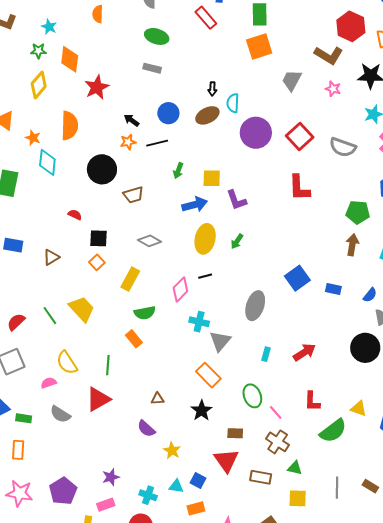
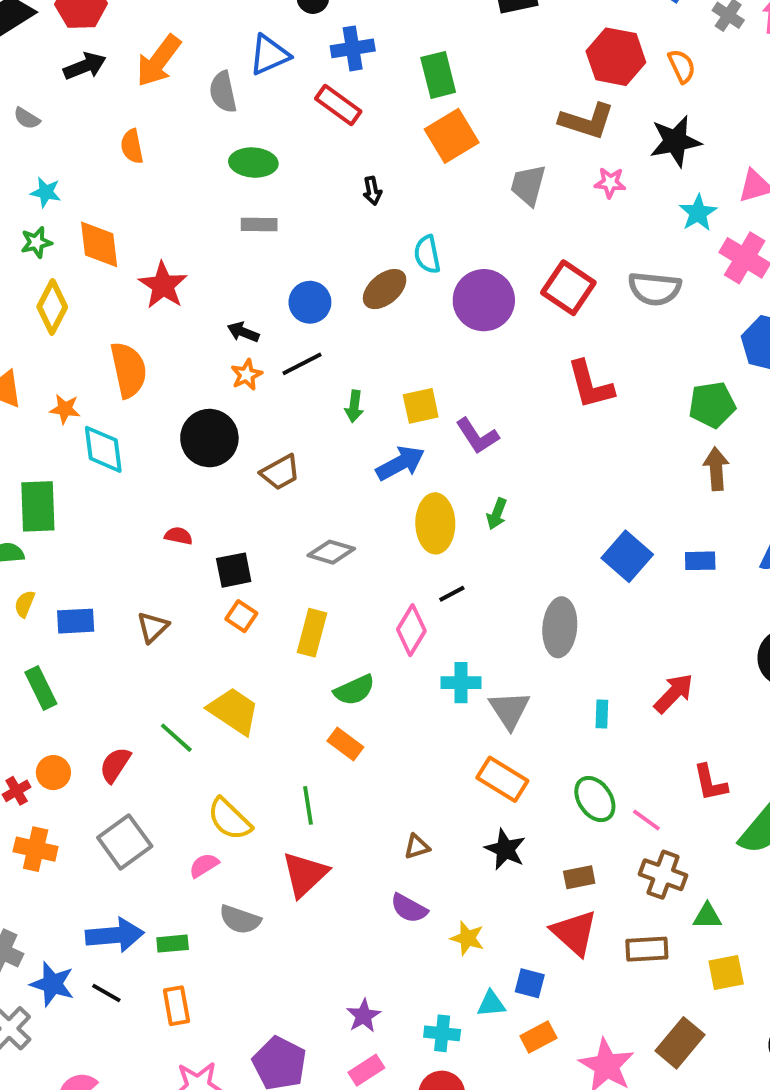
black arrow: (212, 89) -> (372, 191), moved

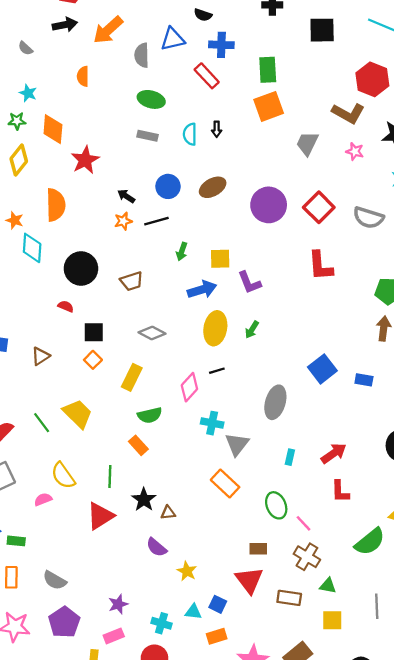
cyan semicircle: (427, 254) -> (190, 134), moved
black circle: (209, 438) -> (81, 268), moved
red L-shape: (710, 783) -> (340, 492), moved
black star: (505, 849) -> (144, 500), moved
gray semicircle: (240, 920) -> (55, 580), moved

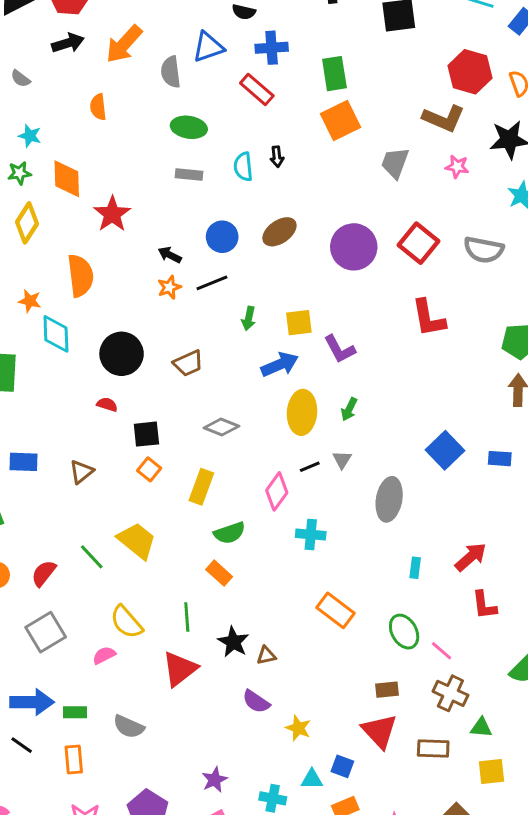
gray triangle: (237, 444) -> (342, 460), moved, size x0.6
gray semicircle: (55, 580) -> (129, 727), moved

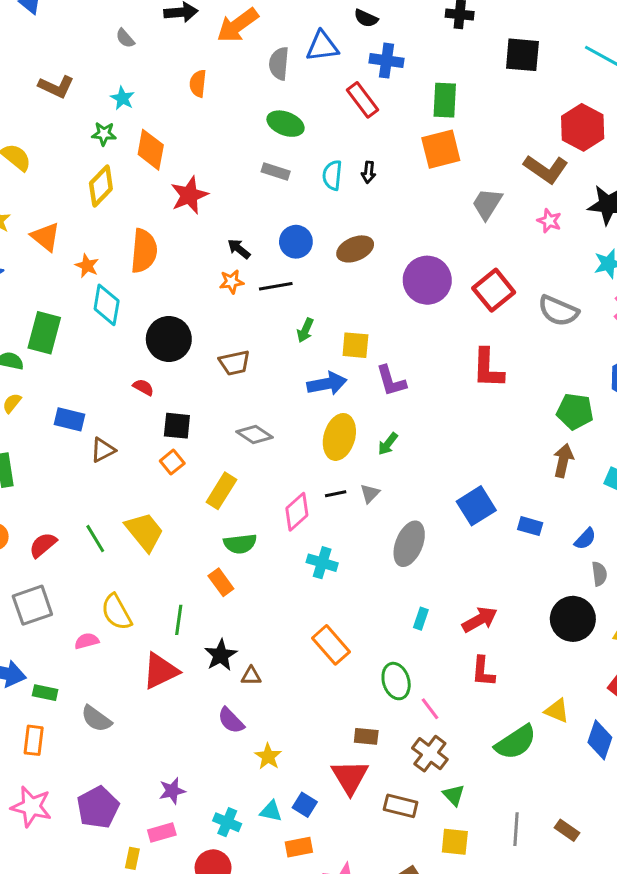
blue rectangle: (24, 462) -> (70, 419), moved
green triangle: (481, 728) -> (454, 795), turned 30

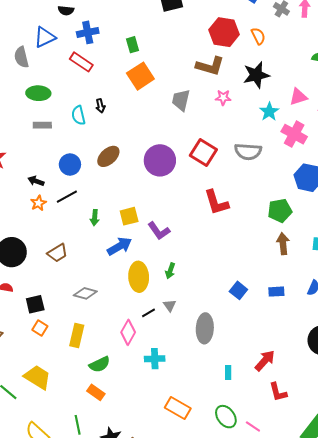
green rectangle: (445, 100) -> (132, 45), size x0.7
blue square: (476, 506) -> (238, 290), size x0.7

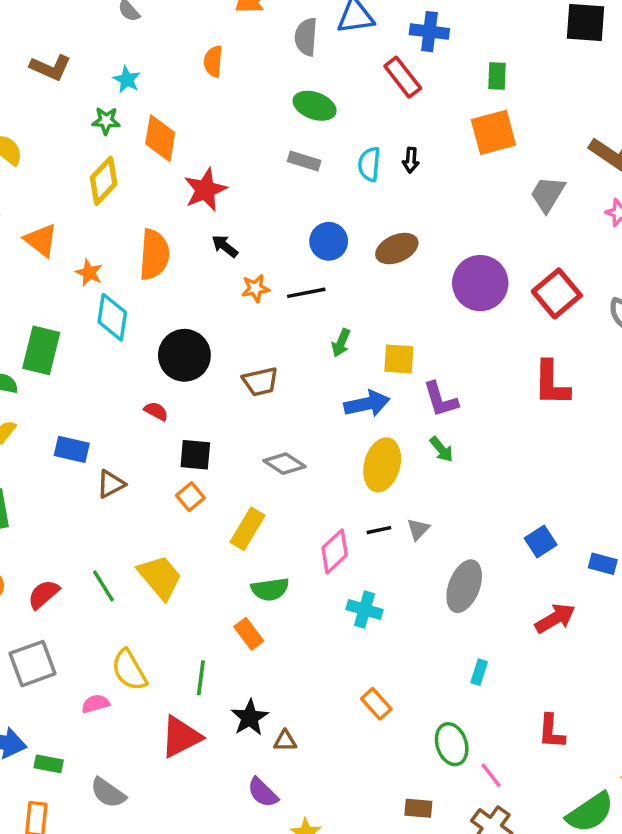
black arrow: (36, 181) -> (225, 246), moved
green arrow: (170, 271) -> (441, 449), moved, turned -77
red arrow: (265, 361) -> (555, 618), moved
orange rectangle: (178, 408) -> (376, 704), size x0.7

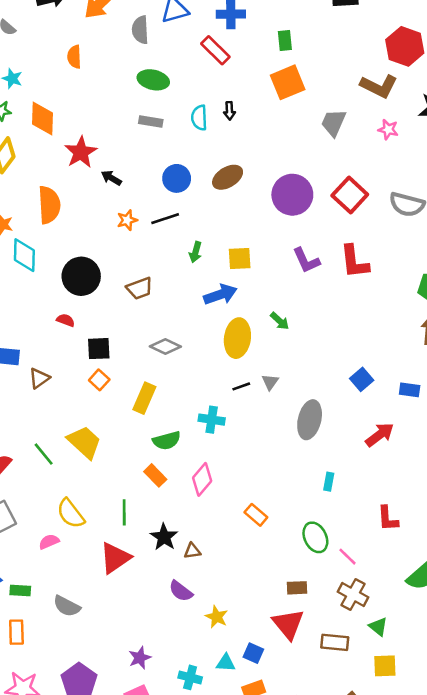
black arrow: (225, 246) -> (111, 178), moved
purple L-shape: (440, 399) -> (306, 260), moved
pink diamond: (335, 551) -> (202, 479), moved
cyan cross: (365, 610) -> (212, 420), moved

